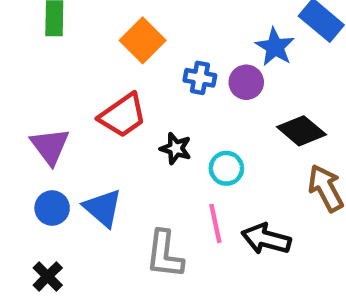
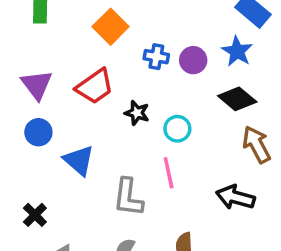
blue star: (275, 47) -> (237, 51), moved
purple triangle: (50, 146) -> (37, 85), moved
blue circle: (52, 208) -> (38, 132), moved
black arrow: (266, 239) -> (235, 197), moved

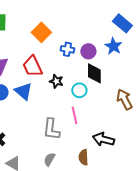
red trapezoid: (95, 87) -> (32, 66), turned 100
black diamond: (237, 99) -> (94, 73), moved, turned 50
blue triangle: (79, 160) -> (23, 91), moved
black arrow: (235, 197) -> (103, 139), moved

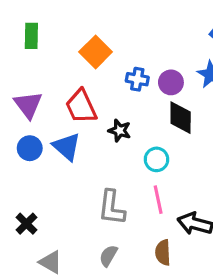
cyan circle: (79, 90) -> (156, 159), moved
pink line: (74, 115) -> (158, 200), moved

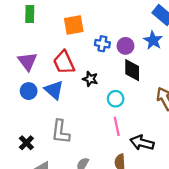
orange square: (96, 52) -> (74, 25), turned 35
gray L-shape: (112, 208) -> (61, 132), moved

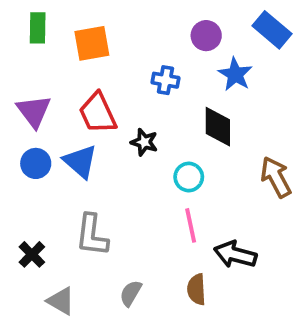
orange square: (74, 25) -> (92, 43), moved
blue star: (153, 40) -> (235, 74), moved
purple circle: (125, 46) -> (206, 36), moved

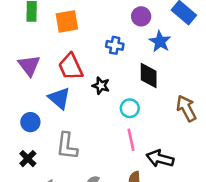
blue circle: (36, 163) -> (30, 122), moved

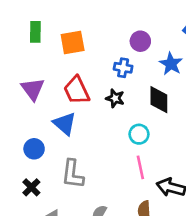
purple circle: (141, 16) -> (140, 41), moved
black star: (101, 86) -> (115, 98), moved

